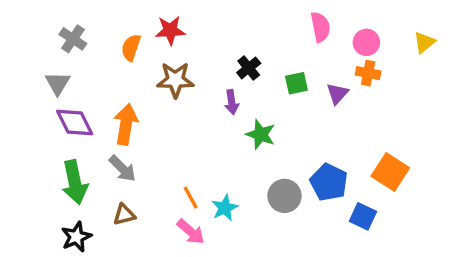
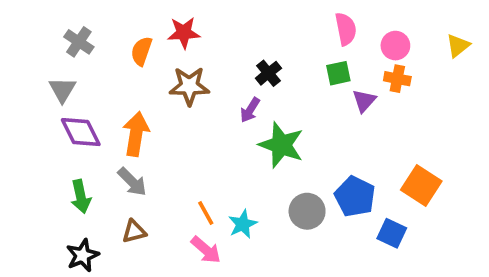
green square: (296, 83) -> (338, 73), moved
purple arrow: (232, 102) -> (250, 110), turned 40
green star: (261, 134) -> (281, 145), size x1.4
green arrow: (75, 182) -> (81, 196), size x0.7

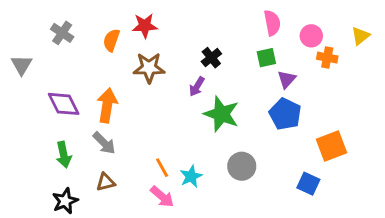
orange cross: (397, 79) -> (327, 58), moved
gray triangle: (62, 90) -> (22, 65), moved
orange square: (421, 185) -> (332, 146), turned 36
blue pentagon: (355, 196) -> (285, 114), moved

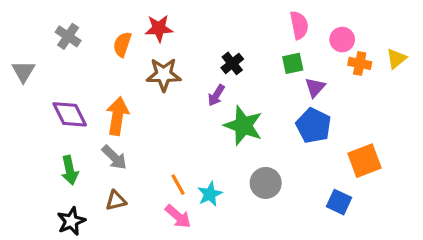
yellow triangle: (361, 36) -> (396, 59), moved

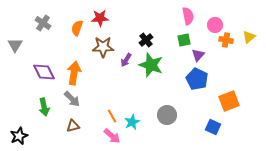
purple arrow: (216, 95) -> (126, 60), moved
green star: (243, 126) -> (151, 65), moved
black star: (71, 221) -> (19, 136), moved

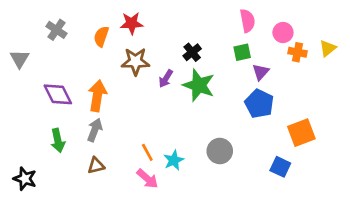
gray arrow: (72, 99) -> (95, 130), turned -114
black star: (19, 136) -> (25, 179), turned -30

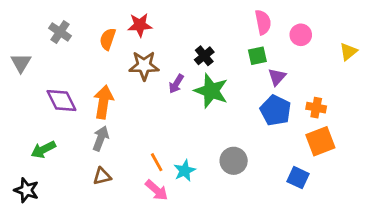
orange cross: (297, 52) -> (316, 108), moved
green arrow: (58, 140) -> (43, 150), moved, turned 75

